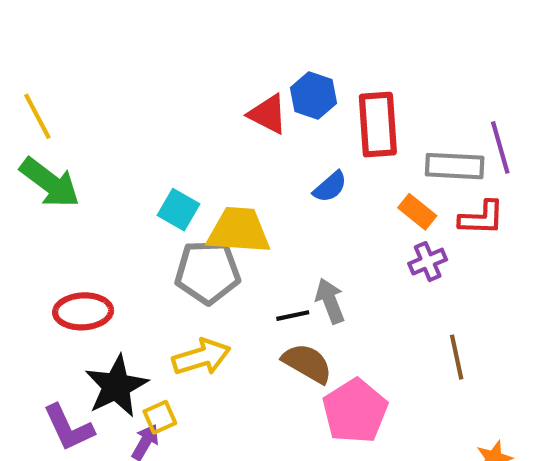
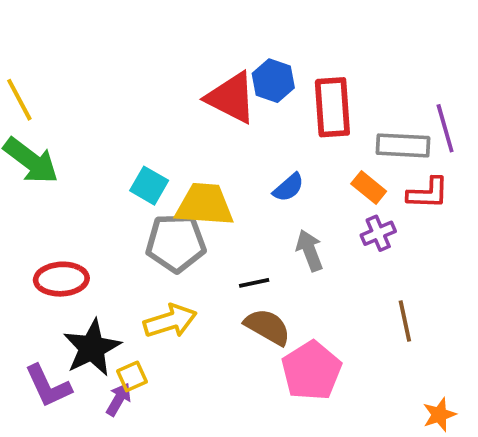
red triangle: (268, 114) -> (231, 98), size x1.4
blue semicircle: (330, 187) -> (289, 187), moved
gray arrow: (330, 301) -> (310, 250), moved

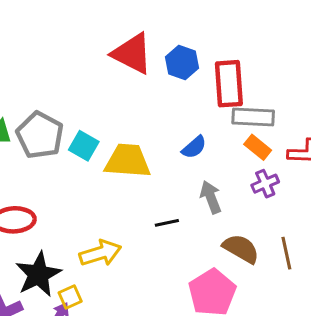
red triangle: (231, 98) -> (132, 53), moved
gray rectangle: (403, 145) -> (253, 117), moved
gray pentagon: (176, 243) -> (40, 135), moved, turned 30
brown semicircle: (268, 327) -> (241, 249), moved

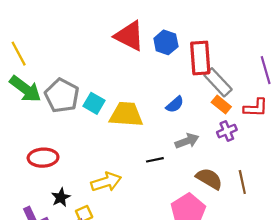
gray rectangle: (253, 117) -> (218, 82), turned 44
gray arrow: (211, 197) -> (187, 141), turned 90
black star: (38, 274) -> (61, 197), size x0.6

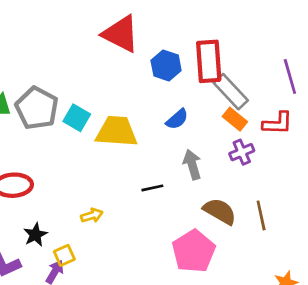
blue hexagon: (166, 42) -> (166, 66), moved
gray arrow: (187, 141) -> (192, 165), turned -85
yellow arrow: (106, 182) -> (92, 215), size x0.6

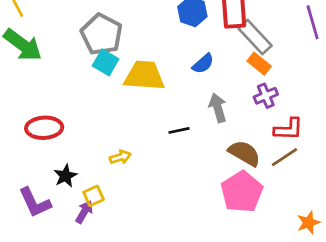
gray pentagon: (37, 108) -> (102, 34), moved
red L-shape: (278, 123) -> (288, 129), moved
brown line: (261, 215) -> (284, 157), turned 68
pink pentagon: (194, 251) -> (242, 192), moved

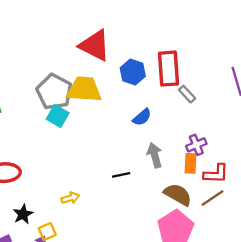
gray rectangle: (255, 37) -> (187, 94), size x0.6
orange rectangle: (259, 64) -> (191, 163), moved, turned 54
yellow trapezoid: (144, 76) -> (84, 89), moved

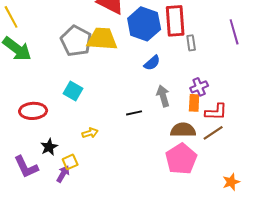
blue hexagon: (133, 72) -> (144, 24), size x1.5
gray rectangle: (187, 94) -> (191, 43), turned 35
cyan square: (58, 116) -> (73, 91), moved
brown semicircle: (178, 195) -> (183, 130), turned -30

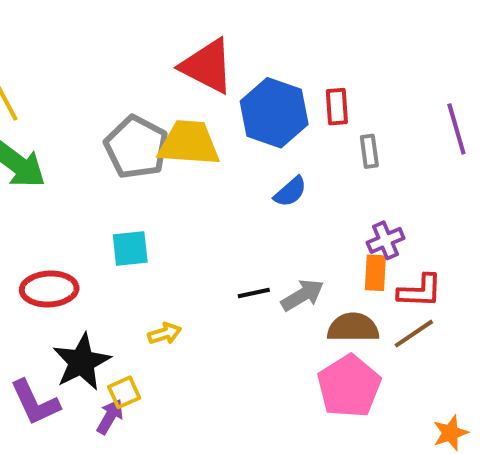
red rectangle: (175, 21) -> (337, 107), size x0.6
cyan square: (73, 91) -> (130, 248), turned -36
gray arrow: (163, 96) -> (302, 295), moved, turned 75
black star: (49, 147) -> (82, 362), size x1.6

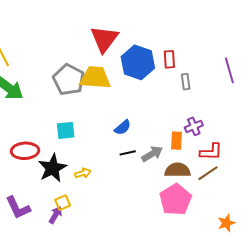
red triangle: (207, 66) -> (104, 39), turned 40
blue semicircle: (290, 192) -> (123, 127), moved
orange rectangle: (375, 273) -> (177, 141), moved
black star: (82, 362) -> (52, 168), moved

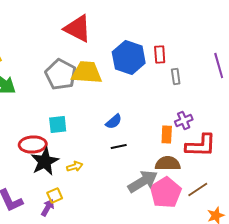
red triangle: (104, 39) -> (78, 28), moved, turned -40
red ellipse: (25, 151) -> (33, 144), moved
red L-shape: (211, 152) -> (201, 146), size x1.4
gray arrow: (152, 154) -> (143, 182), moved, size x1.4
brown line: (208, 173) -> (198, 190), moved

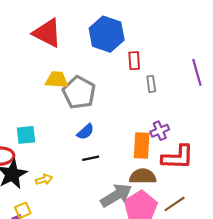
blue hexagon: (129, 58) -> (107, 34), moved
yellow trapezoid: (87, 72) -> (57, 80), size x0.7
gray pentagon: (61, 74) -> (79, 92), moved
orange rectangle: (167, 134) -> (142, 146), size x1.4

